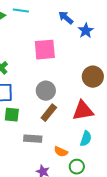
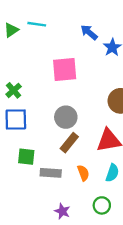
green square: (12, 115) -> (26, 157), moved
orange semicircle: (61, 152) -> (83, 173), moved, turned -136

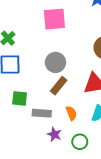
green circle: (102, 205) -> (80, 142), moved
purple star: (62, 211) -> (54, 134), moved

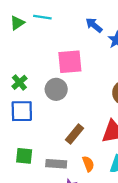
gray circle: (55, 62) -> (56, 89), moved
green square: (20, 98) -> (24, 156), moved

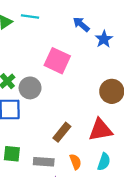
pink square: (70, 62) -> (57, 61), turned 30
gray circle: (56, 89) -> (30, 88), moved

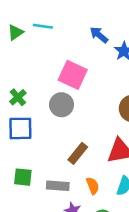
gray circle: (30, 88) -> (62, 105), moved

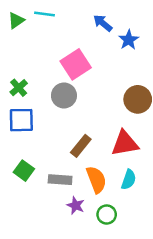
pink square: (73, 75) -> (76, 64), turned 32
green square: (23, 177) -> (24, 171), turned 30
orange semicircle: (93, 186) -> (96, 180), size x1.5

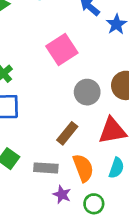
gray circle: (64, 95) -> (87, 92), moved

